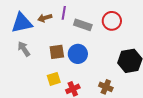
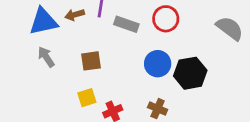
blue circle: (78, 54) -> (158, 64), moved

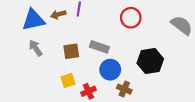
gray rectangle: (126, 24) -> (99, 47), moved
blue circle: (158, 64) -> (110, 70), moved

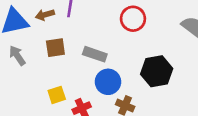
brown square: (71, 51) -> (55, 48), moved

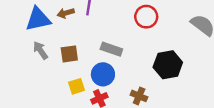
brown square: (55, 48) -> (69, 54), moved
blue circle: (108, 82) -> (103, 74), moved

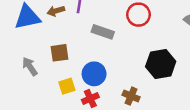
gray rectangle: (111, 49) -> (103, 32), moved
gray arrow: (40, 50) -> (30, 66), moved

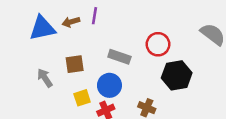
red circle: (138, 15) -> (158, 44), moved
gray rectangle: (103, 32) -> (119, 57), moved

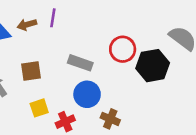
black hexagon: (177, 75) -> (153, 66), moved
blue circle: (109, 85) -> (87, 94), moved

